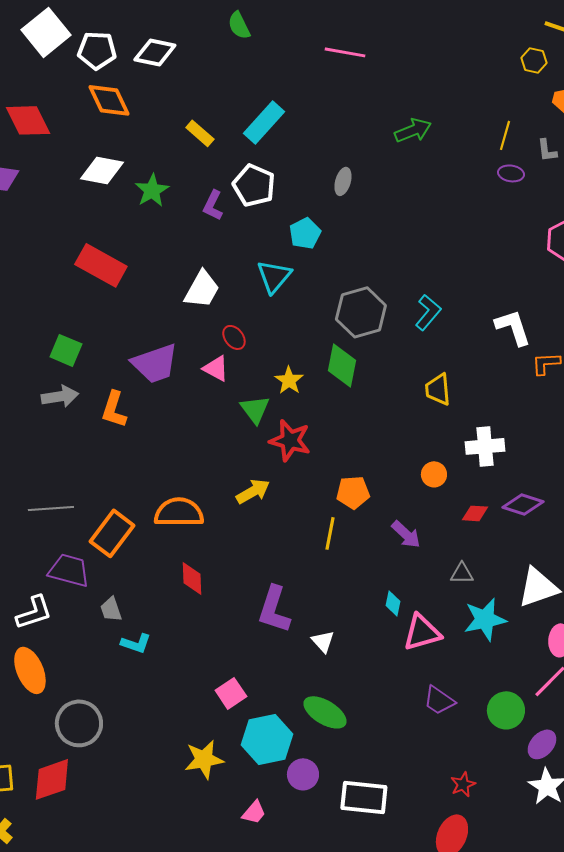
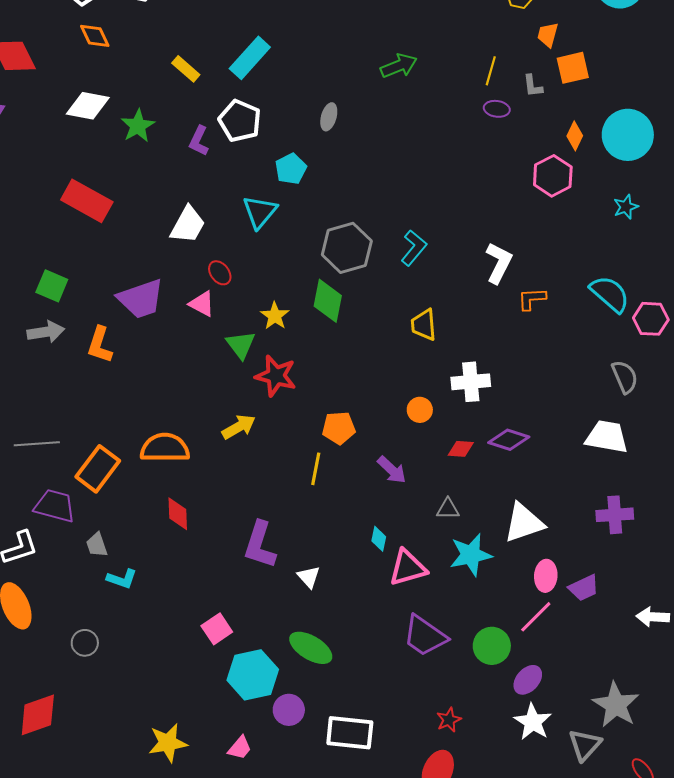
orange diamond: (109, 100) -> (95, 36), size x0.7
white L-shape: (513, 327) -> (499, 263), turned 45
purple trapezoid: (439, 700) -> (425, 636), size x1.4
gray circle: (79, 723) -> (85, 643), moved, size x0.6
yellow star: (204, 759) -> (168, 743), moved

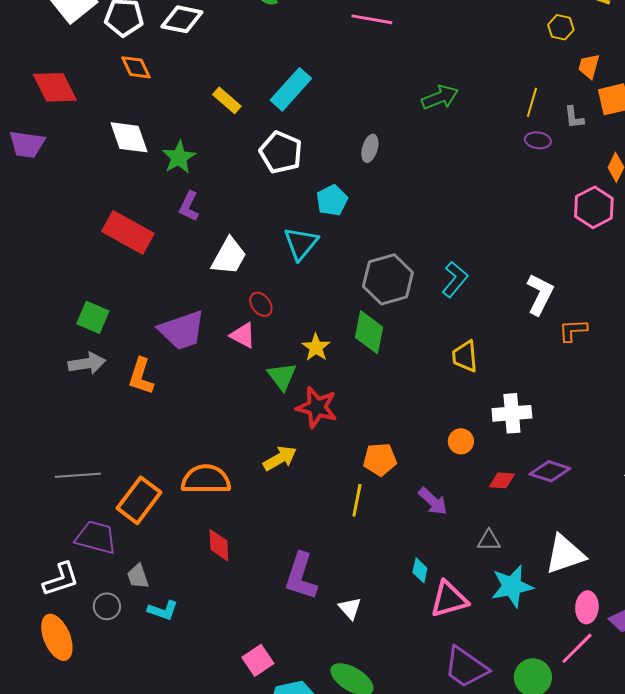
white diamond: (88, 106) -> (129, 137), turned 60
purple L-shape: (199, 141) -> (189, 206), moved
gray circle: (85, 643) -> (107, 606), moved

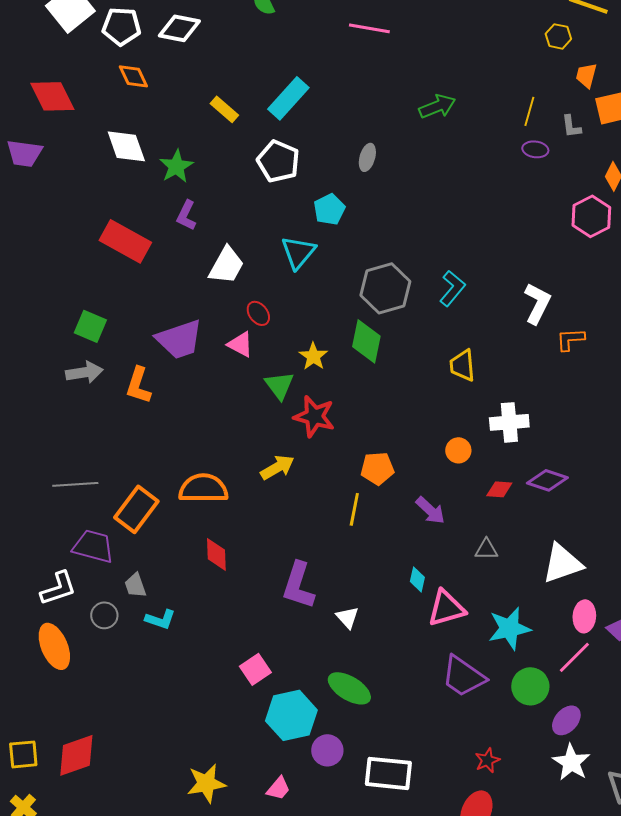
cyan star: (512, 586) -> (509, 628), moved

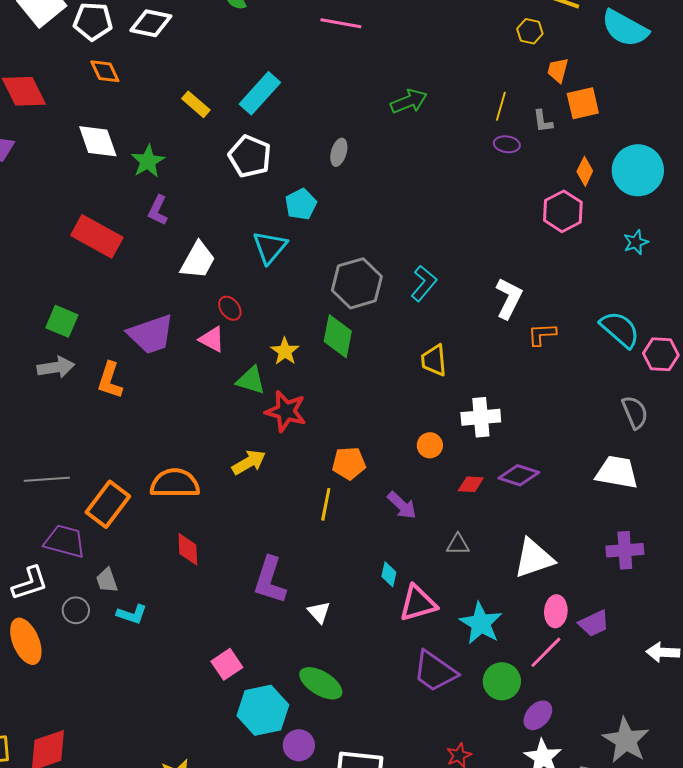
green triangle: (279, 385) -> (251, 380), turned -36
cyan star: (509, 628) -> (481, 623), turned -30

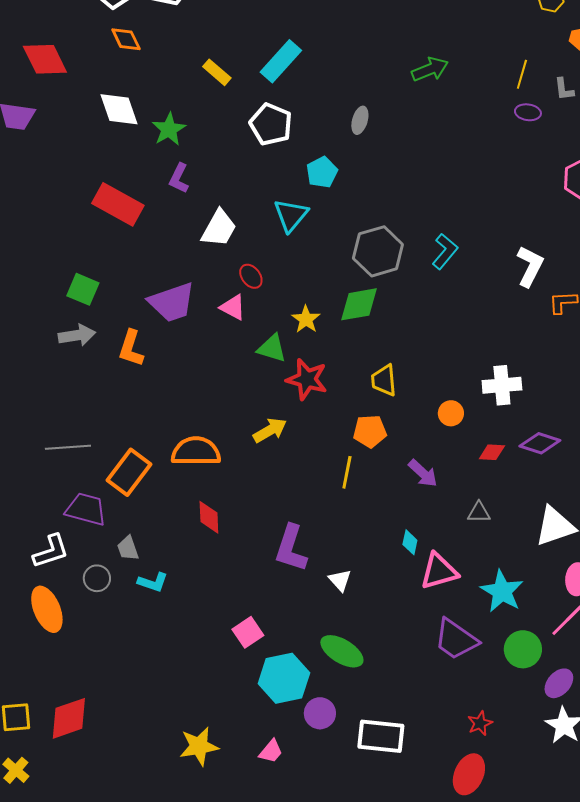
green diamond: (338, 336) -> (359, 304), turned 69
yellow trapezoid: (434, 360) -> (384, 380), moved

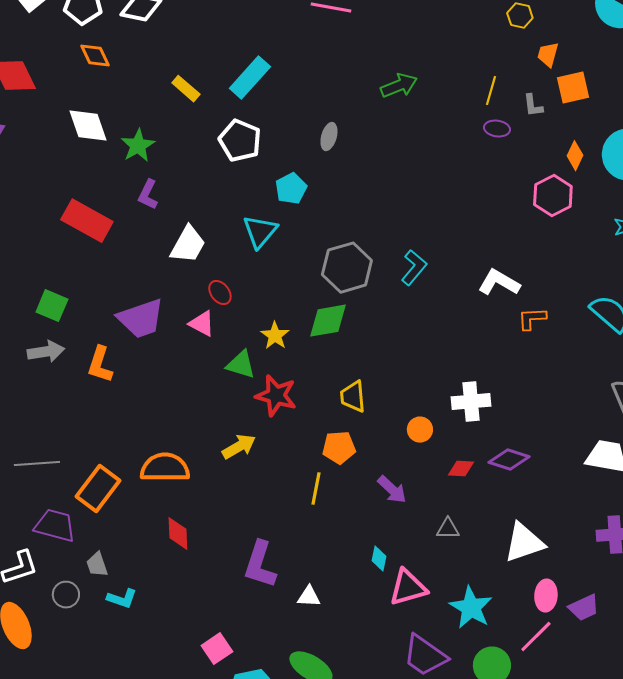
white L-shape: (530, 266) -> (499, 283), turned -87
white triangle: (340, 580) -> (309, 597), turned -45

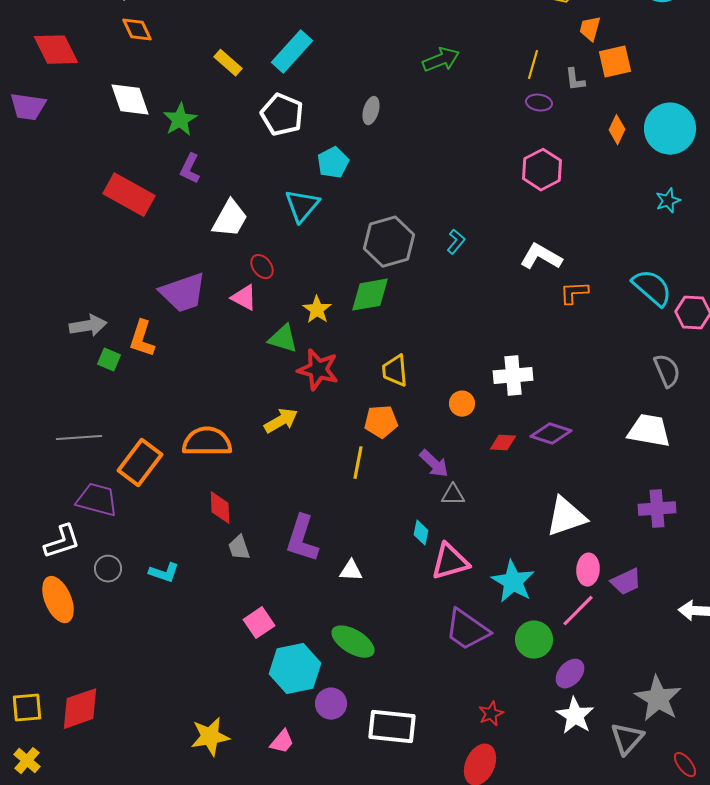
pink hexagon: (553, 196) -> (542, 170), moved
cyan L-shape: (414, 268) -> (456, 242), size x0.7
green square: (52, 306) -> (109, 360), moved, size x0.7
gray triangle: (448, 529) -> (453, 495), moved
gray trapezoid: (97, 565) -> (239, 548), moved

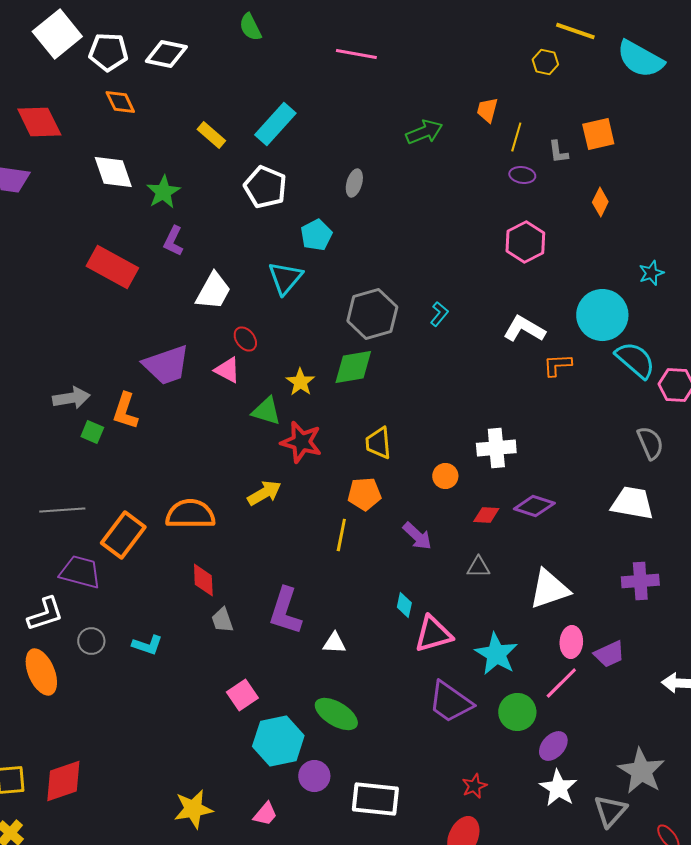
orange trapezoid: (590, 29) -> (487, 110), moved
cyan circle: (670, 129) -> (602, 315), moved
gray triangle: (453, 495) -> (478, 567), moved

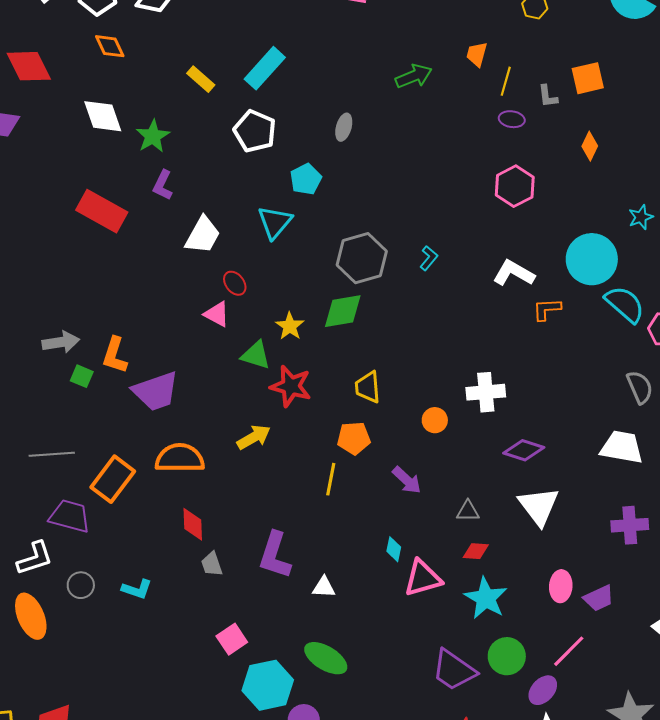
purple trapezoid: (166, 365) -> (156, 391), moved
red diamond: (486, 515) -> (476, 551), moved
white triangle: (549, 589) -> (539, 506), moved, turned -48
pink line: (561, 683) -> (569, 651), moved
purple trapezoid: (450, 702) -> (454, 670), moved

